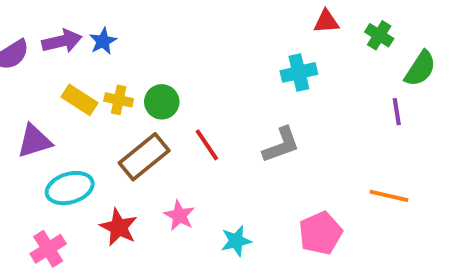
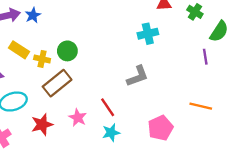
yellow cross: (119, 100) -> (42, 59), moved
red line: (207, 145) -> (108, 107), moved
red star: (119, 227) -> (42, 124), turned 30

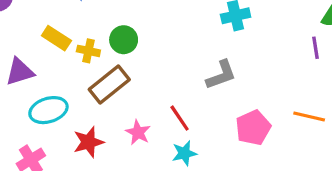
pink pentagon: (160, 128) -> (253, 128), moved

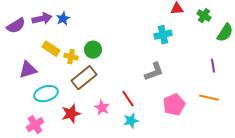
purple line: (315, 48) -> (213, 66), moved

